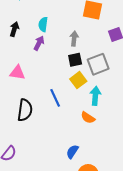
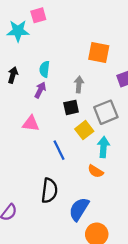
black square: (75, 60) -> (71, 107), moved
pink triangle: (17, 73) -> (31, 123), moved
black semicircle: (25, 110) -> (49, 191), moved
blue semicircle: (72, 152) -> (79, 209), size x1.5

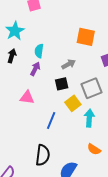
cyan star: (18, 31) -> (15, 31), moved, turned -30
gray arrow: (79, 84) -> (69, 64), turned 56
blue line: (59, 150) -> (51, 120), turned 48
orange semicircle: (96, 171) -> (94, 149), moved

